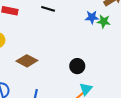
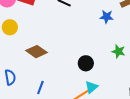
green star: (104, 21) -> (118, 51), moved

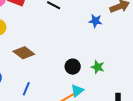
green star: (118, 51) -> (98, 67), moved

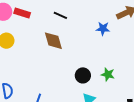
brown diamond: (24, 53) -> (53, 41), moved, turned 40

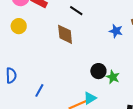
black circle: (83, 75) -> (98, 71), moved

